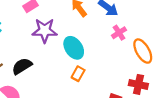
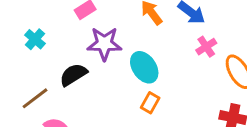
black semicircle: (22, 66) -> (73, 75), moved

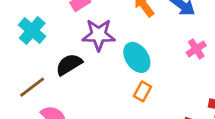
cyan cross: (35, 39) -> (32, 31), size x1.4
pink cross: (206, 47) -> (196, 49), moved

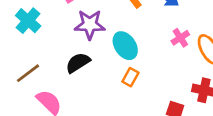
black semicircle: (69, 64) -> (78, 63), moved

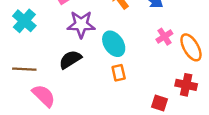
brown line: (28, 73) -> (24, 69), turned 40
orange rectangle: (130, 77) -> (119, 73), turned -42

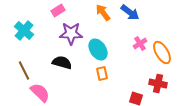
black semicircle: (70, 59) -> (62, 62), turned 48
brown line: (24, 69) -> (24, 70), turned 60

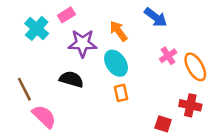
orange arrow: (103, 12) -> (118, 31), moved
cyan cross: (24, 30) -> (37, 28), moved

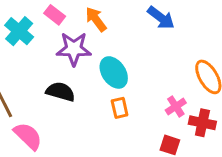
pink rectangle: (66, 15) -> (55, 15), turned 70
orange arrow: (118, 31) -> (96, 19), moved
pink cross: (168, 56) -> (176, 106), moved

